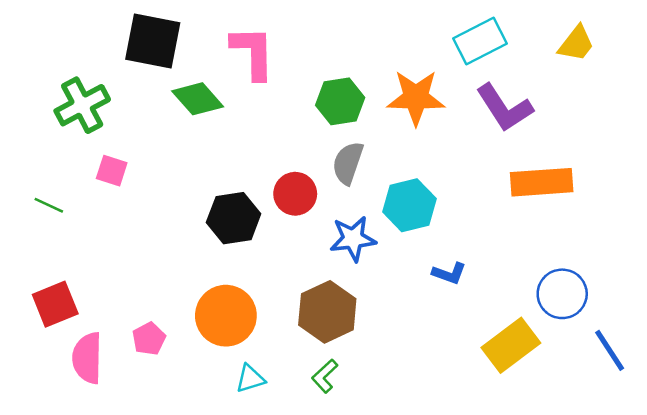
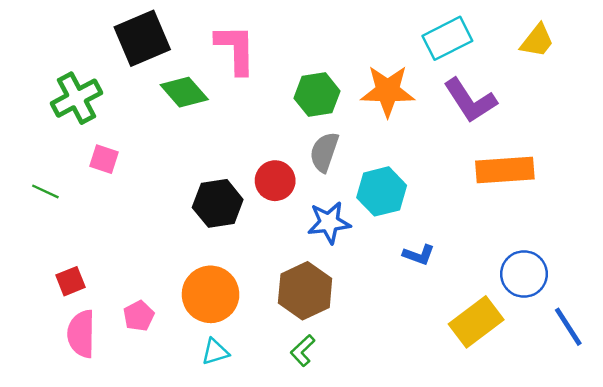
black square: (153, 41) -> (142, 38), turned -34
red square: (55, 304) -> (71, 281), moved, size x0.7
cyan triangle: (250, 379) -> (215, 352), moved

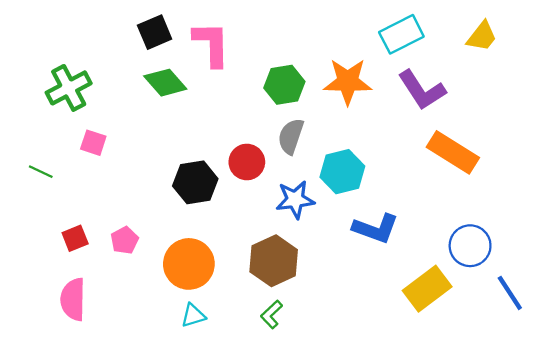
black square: (142, 38) -> (155, 32), moved, size x0.7
orange rectangle: (505, 170) -> (453, 152), turned 36
blue L-shape: (419, 255) -> (376, 229), size x1.6
red square: (71, 281) -> (75, 238), moved
pink pentagon: (139, 316) -> (124, 240), moved

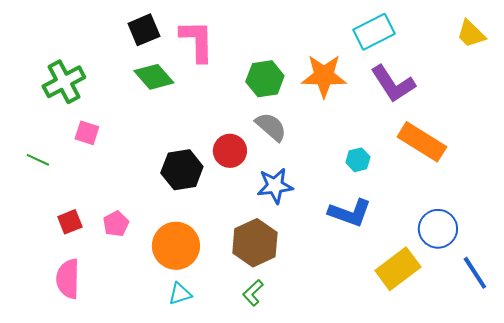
yellow trapezoid: (482, 36) -> (471, 34), moved, turned 96
gray semicircle: (291, 136) -> (271, 127), turned 112
cyan hexagon: (342, 172) -> (358, 160), moved, size x0.6

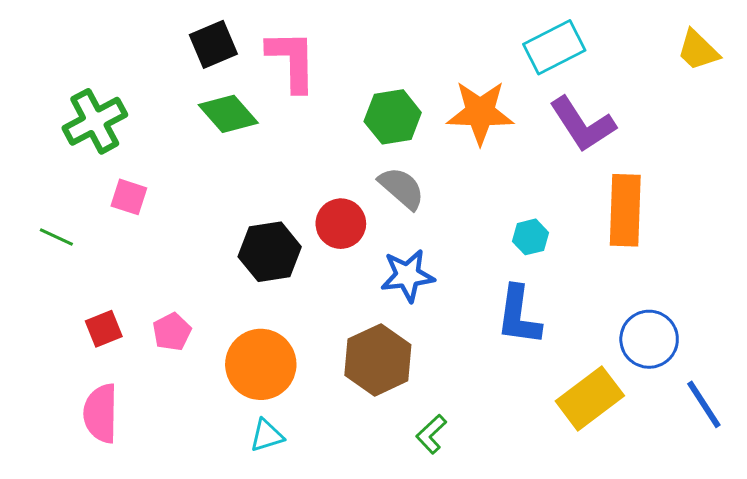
orange rectangle: (422, 142) -> (625, 210), turned 60
blue L-shape: (350, 213) -> (519, 315), turned 78
green L-shape: (253, 293) -> (431, 434), moved

